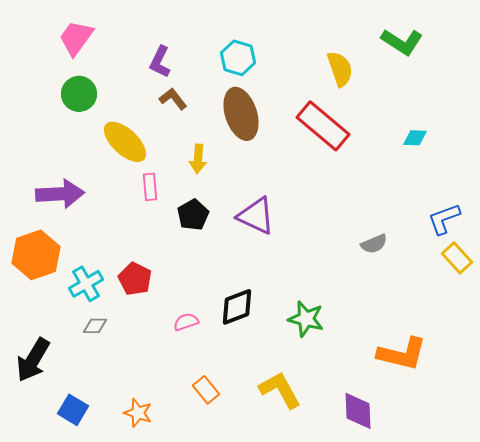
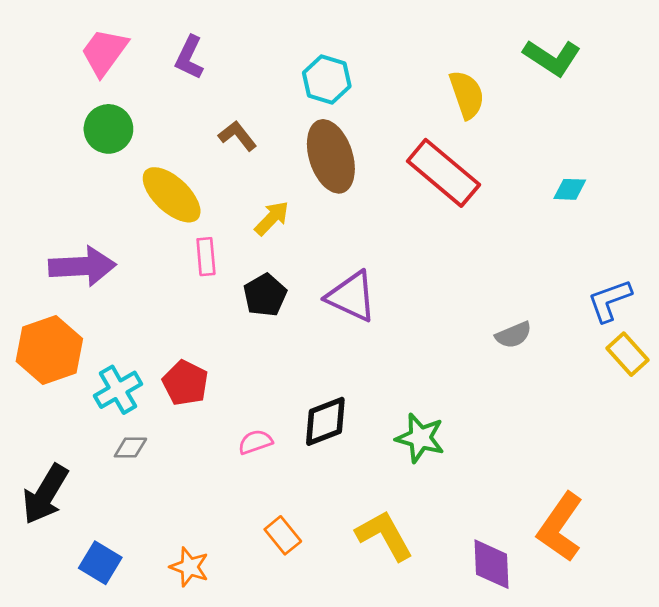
purple L-shape: (160, 62) -> (189, 58), moved
yellow arrow: (198, 159) -> (272, 218), turned -140
orange L-shape: (402, 354) -> (560, 527), moved, turned 111

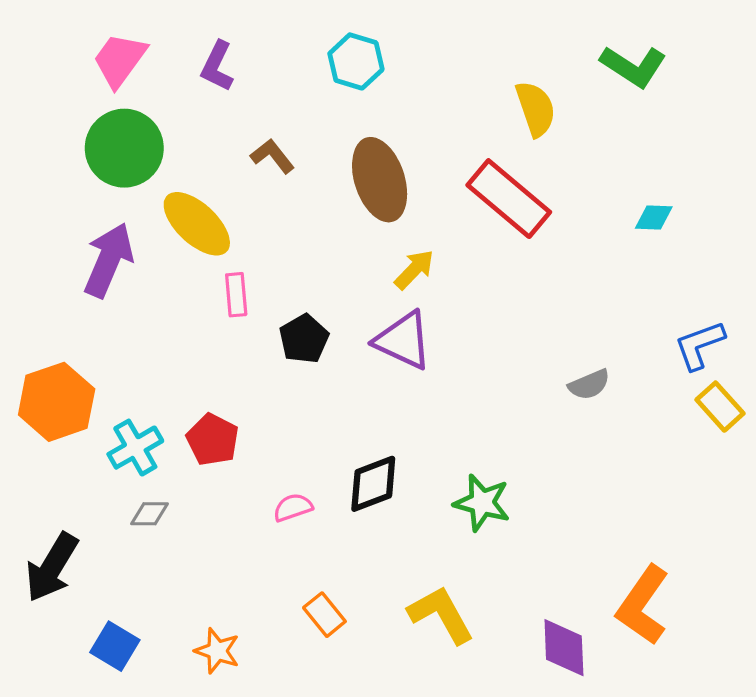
cyan hexagon: (327, 79) -> (356, 61), moved
green circle: (108, 129) -> (124, 148), size x1.4
yellow arrow: (272, 218) -> (414, 269), moved
purple arrow: (82, 266) -> (109, 260), moved, turned -64

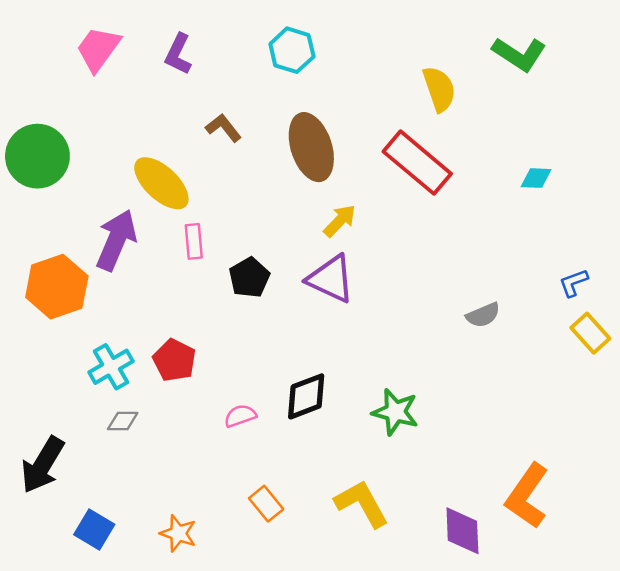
green circle: (124, 148) -> (37, 156), moved
purple arrow: (109, 260) -> (116, 240), moved
blue L-shape: (699, 345) -> (574, 283), size x0.7
orange hexagon: (57, 402) -> (57, 287), moved

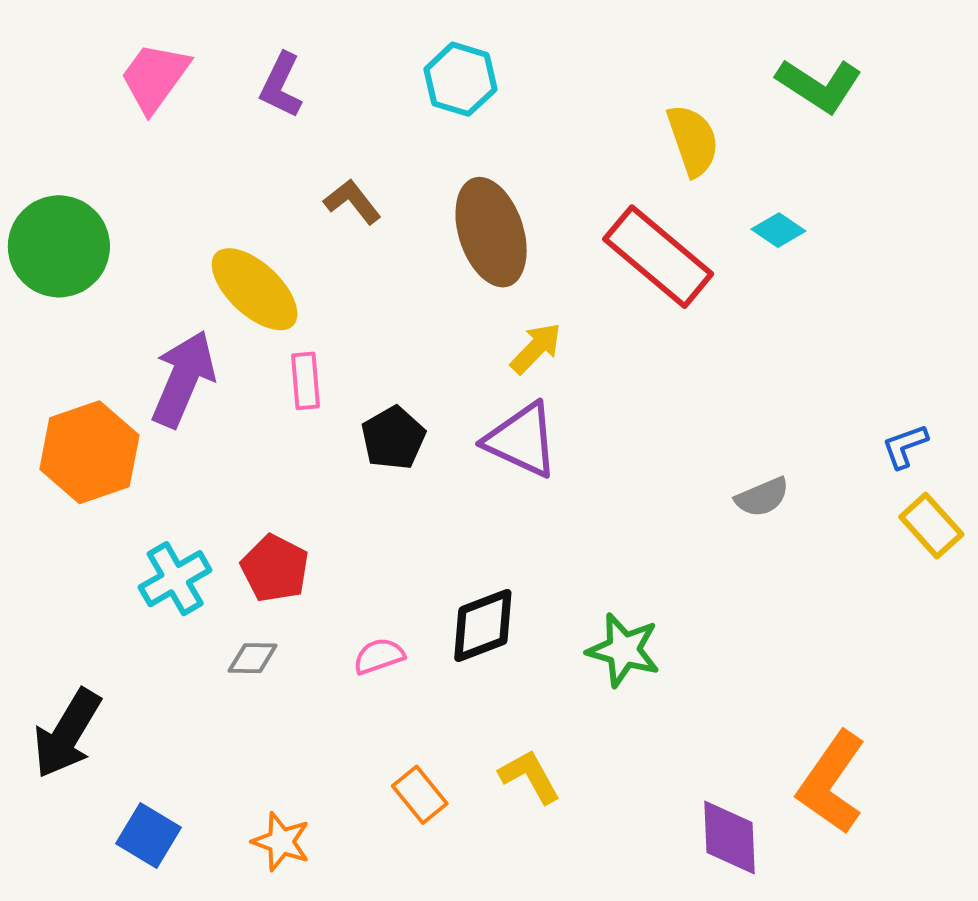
cyan diamond: (536, 178) -> (778, 230), moved, turned 32
gray diamond: (123, 421) -> (253, 658), moved
yellow L-shape: (362, 504) -> (530, 776), moved, size x0.7

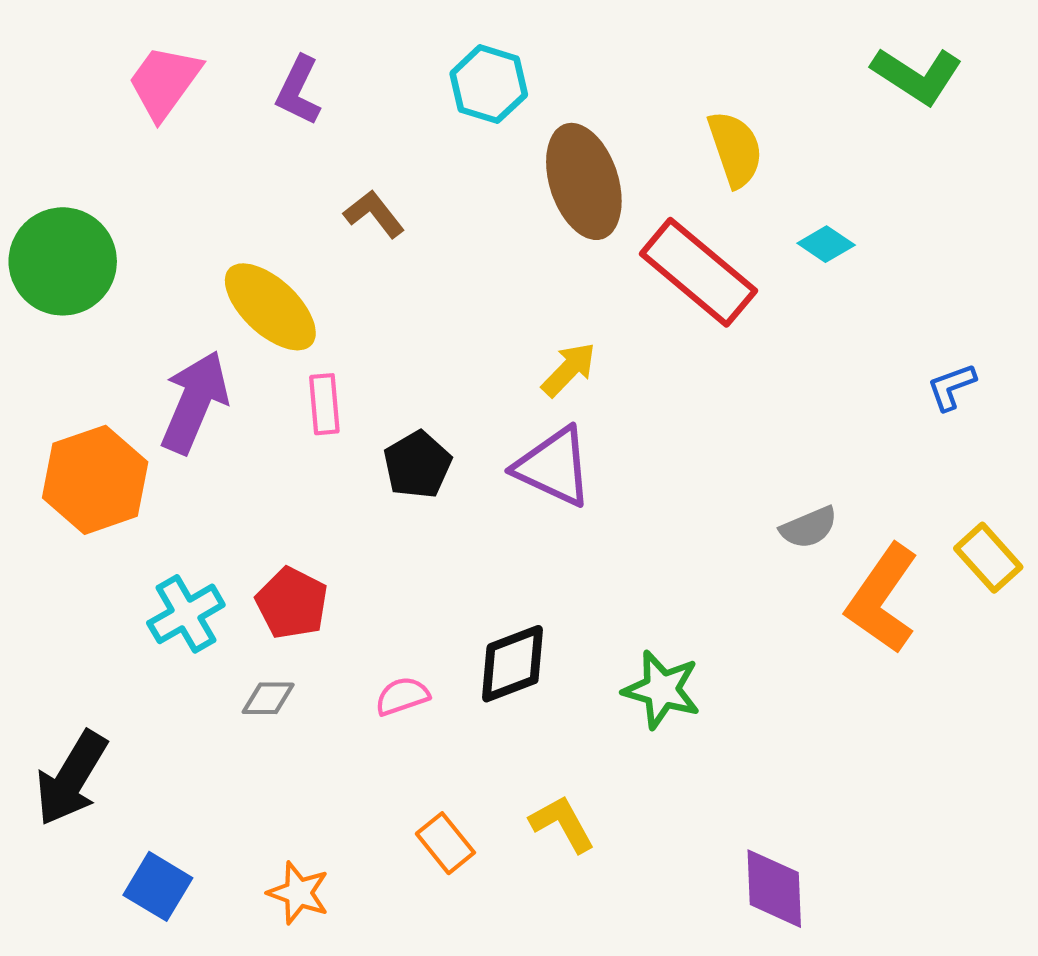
green L-shape: (819, 85) -> (917, 75), moved
brown ellipse: (491, 232) -> (584, 181), moved
blue L-shape: (905, 446) -> (952, 387), moved
orange L-shape: (831, 782) -> (882, 599), moved

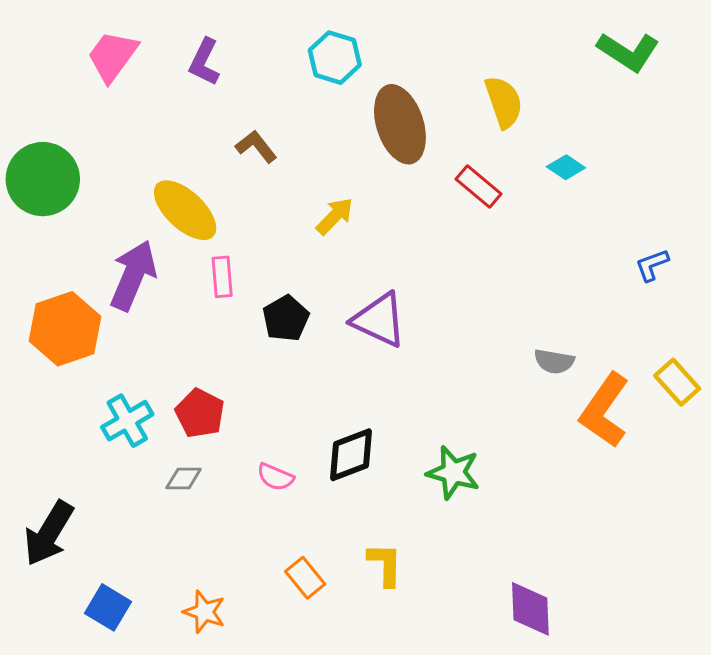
red rectangle: (698, 272) -> (479, 186), size x0.6
yellow arrow: (569, 370) -> (335, 216), moved
gray semicircle: (809, 527) -> (554, 361), turned 33
pink semicircle: (402, 696) -> (275, 477), turned -138
yellow L-shape: (562, 824) -> (385, 564), turned 30

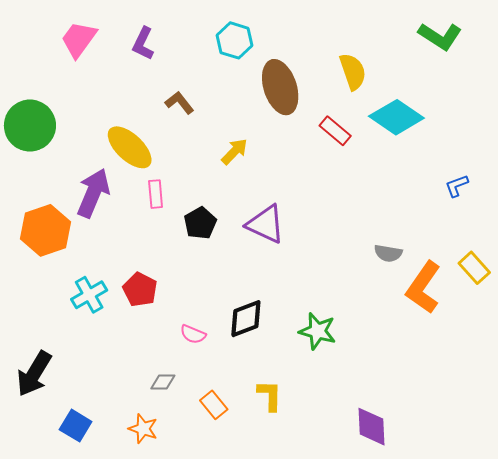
cyan diamond: (566, 167) -> (396, 117), size x2.0
gray diamond: (184, 478) -> (163, 382), moved

